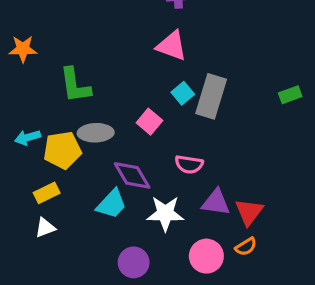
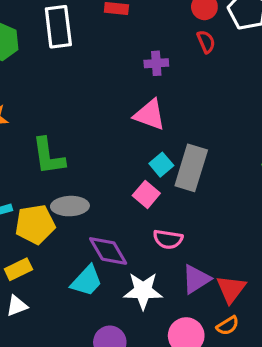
pink square: (149, 122) -> (146, 194), moved
purple triangle: (216, 202) -> (196, 279), turned -40

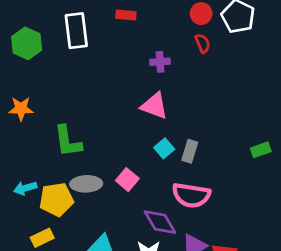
gray rectangle: (191, 168) -> (190, 151), size x0.6
pink square: (146, 194) -> (127, 180), moved
pink semicircle: (168, 239) -> (191, 195), moved, size x1.5
purple diamond: (108, 251) -> (160, 222), moved

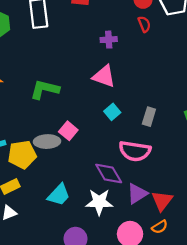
green L-shape: (68, 141) -> (45, 89), moved, turned 112
gray rectangle: (190, 151) -> (149, 117), moved
pink square: (127, 180) -> (68, 131), moved

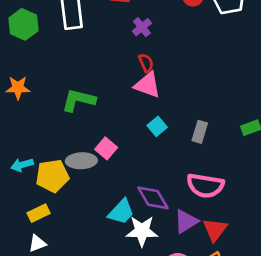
red semicircle: (144, 24) -> (146, 63), moved
purple cross: (109, 40) -> (142, 27), moved, turned -35
pink semicircle: (135, 151) -> (205, 186), moved
cyan trapezoid: (59, 195) -> (121, 212), moved

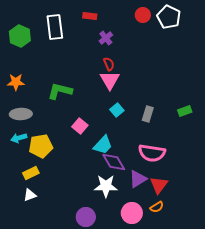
pink triangle: (147, 85) -> (110, 80), turned 40
gray ellipse: (81, 161) -> (21, 114), moved
cyan trapezoid: (121, 212) -> (103, 145), moved

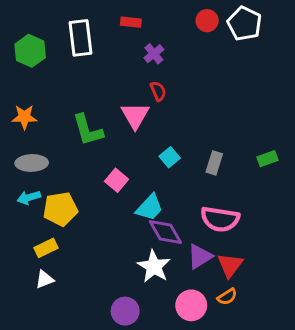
pink triangle: (110, 80) -> (135, 116), moved
green L-shape: (60, 91) -> (88, 130), turned -120
white star: (106, 186) -> (154, 267), turned 30

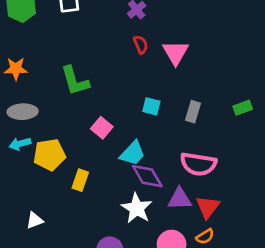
pink triangle: (135, 116) -> (176, 53), moved
cyan square: (170, 157) -> (151, 106), turned -36
yellow rectangle: (46, 248) -> (80, 180), moved, turned -45
purple triangle: (200, 256) -> (180, 199), turned 30

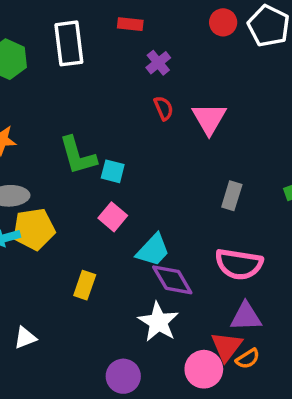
cyan square: (151, 106) -> (113, 171), moved
yellow pentagon: (49, 155) -> (34, 229), moved
purple triangle: (180, 199) -> (246, 317), moved
red triangle: (208, 207) -> (227, 346), moved

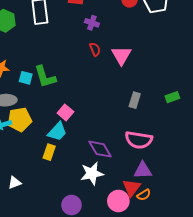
purple cross: (158, 63) -> (92, 23), turned -32
cyan square: (113, 171) -> (26, 78), moved
cyan trapezoid: (153, 250) -> (57, 132), moved
white star: (158, 322) -> (92, 173), turned 30

